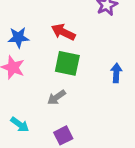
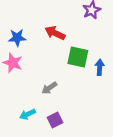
green square: (67, 63) -> (78, 57), moved
cyan arrow: (20, 125) -> (28, 114), moved, turned 119

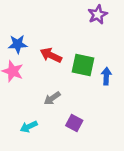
red arrow: (55, 33) -> (51, 55), moved
purple square: (55, 120) -> (74, 123), moved, turned -35

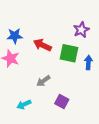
purple star: (98, 15) -> (81, 30), moved

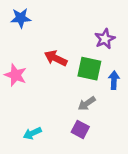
blue star: (15, 36) -> (21, 18), moved
gray arrow: (43, 81) -> (87, 104), moved

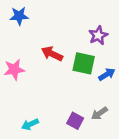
pink star: (16, 75) -> (14, 70), turned -30
blue arrow: (114, 80) -> (107, 74), turned 56
gray arrow: (87, 104) -> (99, 113), moved

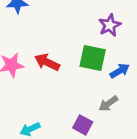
red arrow: (52, 54) -> (47, 62), moved
gray arrow: (99, 113) -> (108, 104), moved

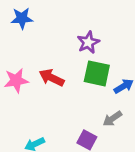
purple star: (110, 25) -> (88, 42), moved

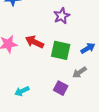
green square: (97, 73) -> (61, 50), moved

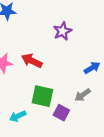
green square: (61, 50) -> (42, 96), moved

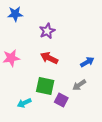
purple star: (62, 31) -> (47, 31), moved
red arrow: (32, 61) -> (49, 58), moved

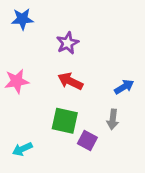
gray arrow: (79, 85) -> (113, 119), turned -48
cyan arrow: (24, 103) -> (22, 149), moved

